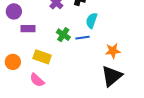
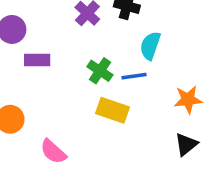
yellow rectangle: (42, 57) -> (112, 110), moved
black triangle: (112, 76) -> (186, 144), size x0.6

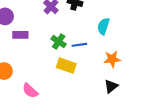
cyan semicircle: (150, 46) -> (103, 26), moved

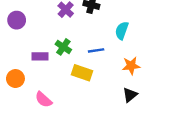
purple rectangle: (20, 35) -> (40, 56), moved
green cross: (59, 42) -> (63, 47), moved

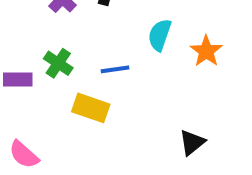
orange star: (131, 66) -> (206, 51), moved, turned -30
black triangle: (130, 95) -> (192, 142), moved

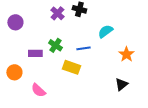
cyan semicircle: (160, 35) -> (105, 31), turned 35
orange star: (206, 51) -> (126, 54), moved

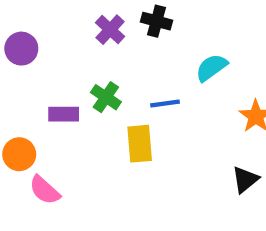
yellow rectangle: (71, 67) -> (140, 144), turned 66
pink semicircle: (38, 90) -> (45, 190), moved

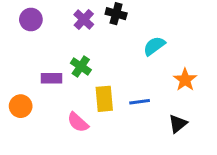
purple circle: (21, 49) -> (31, 20), moved
blue line: (165, 104) -> (140, 102), moved
pink semicircle: (45, 190) -> (78, 122), moved

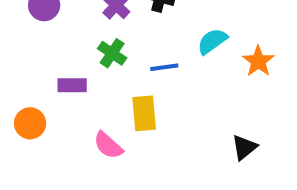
green cross: (81, 66) -> (112, 53), moved
orange star: (185, 80) -> (258, 61), moved
blue line: (140, 102) -> (164, 67), moved

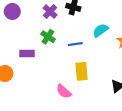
yellow rectangle: (144, 113) -> (82, 71), moved
pink semicircle: (108, 145) -> (64, 91), moved

